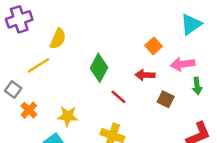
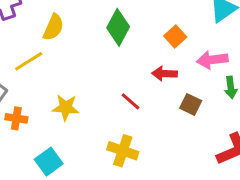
green diamond: (99, 68) -> (118, 27), moved
orange cross: (29, 110) -> (16, 118), turned -35
yellow star: (68, 116) -> (66, 108), moved

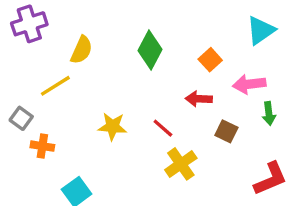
yellow star: (66, 108) -> (112, 126), moved
yellow cross: (123, 151) -> (181, 164), moved, turned 36

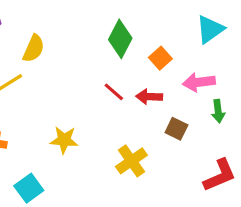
green diamond: (150, 50) -> (120, 39), moved
yellow star: (112, 126) -> (64, 140), moved
red line: (163, 128) -> (114, 92), moved

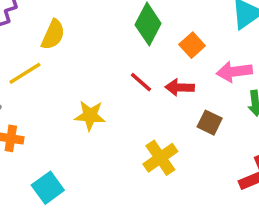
yellow star: (64, 140) -> (90, 116), moved

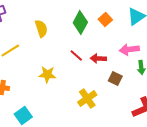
yellow semicircle: (53, 35) -> (41, 28), moved, turned -42
orange square: (192, 45) -> (105, 19), moved

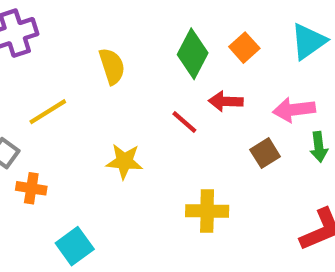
red arrow: (98, 58) -> (226, 101), moved
brown square: (115, 78) -> (265, 153), moved, turned 32
yellow cross: (87, 98) -> (207, 211), turned 36

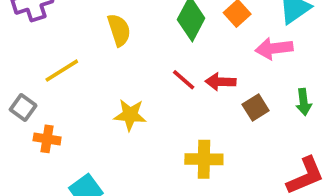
red arrow: (226, 101) -> (221, 82), moved
pink arrow: (294, 110) -> (274, 48), moved

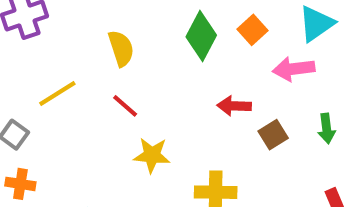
red line: (184, 80) -> (125, 106), moved
yellow star: (130, 115) -> (152, 155), moved
orange cross: (47, 139) -> (20, 184), moved

